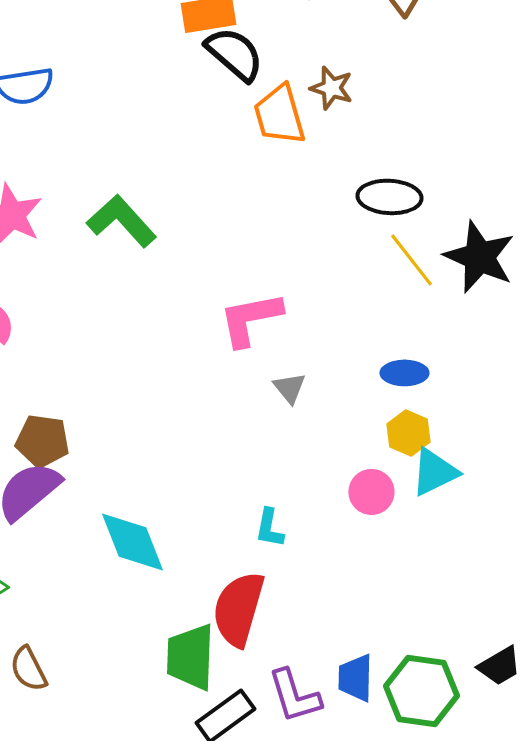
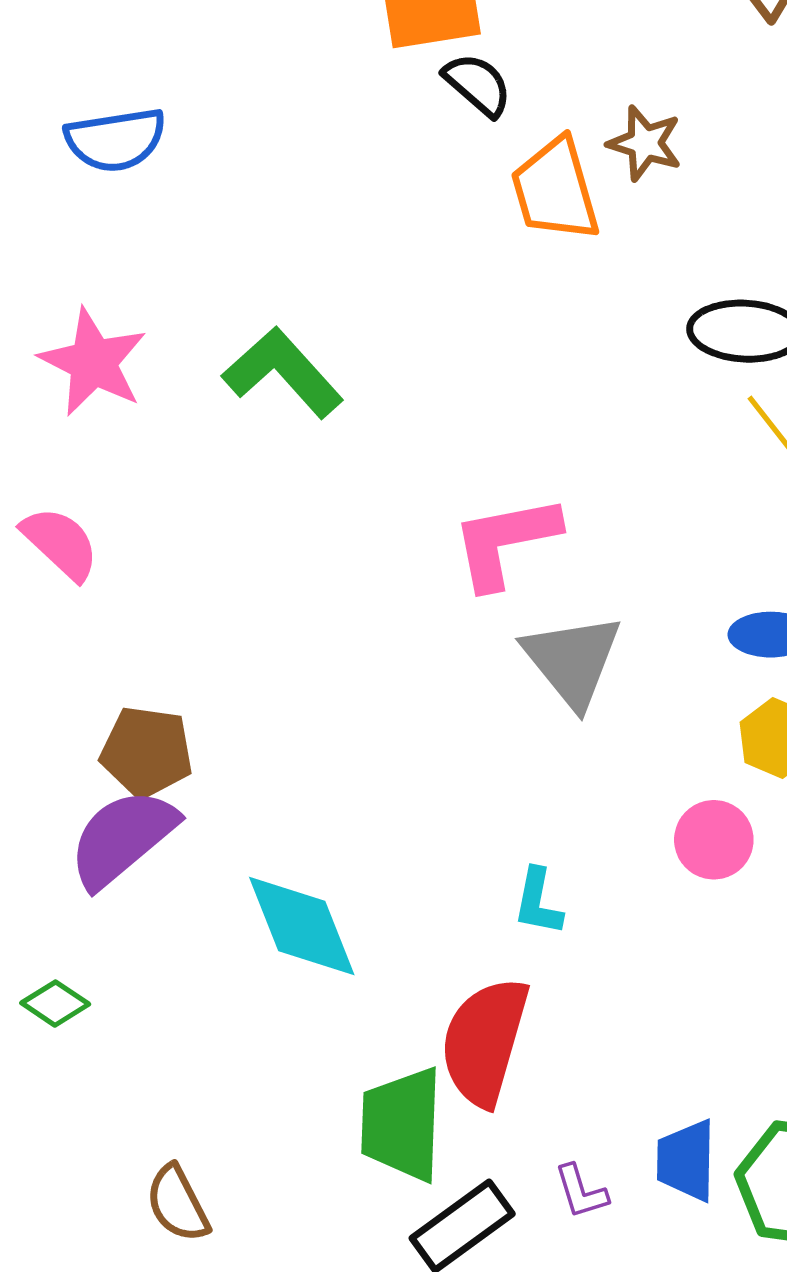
black semicircle: (234, 54) -> (478, 85), size x0.7
gray triangle: (289, 388) -> (572, 660), size x1.8
brown semicircle: (28, 669) -> (178, 1204), moved
purple L-shape: (294, 696) -> (581, 1192), size x0.6

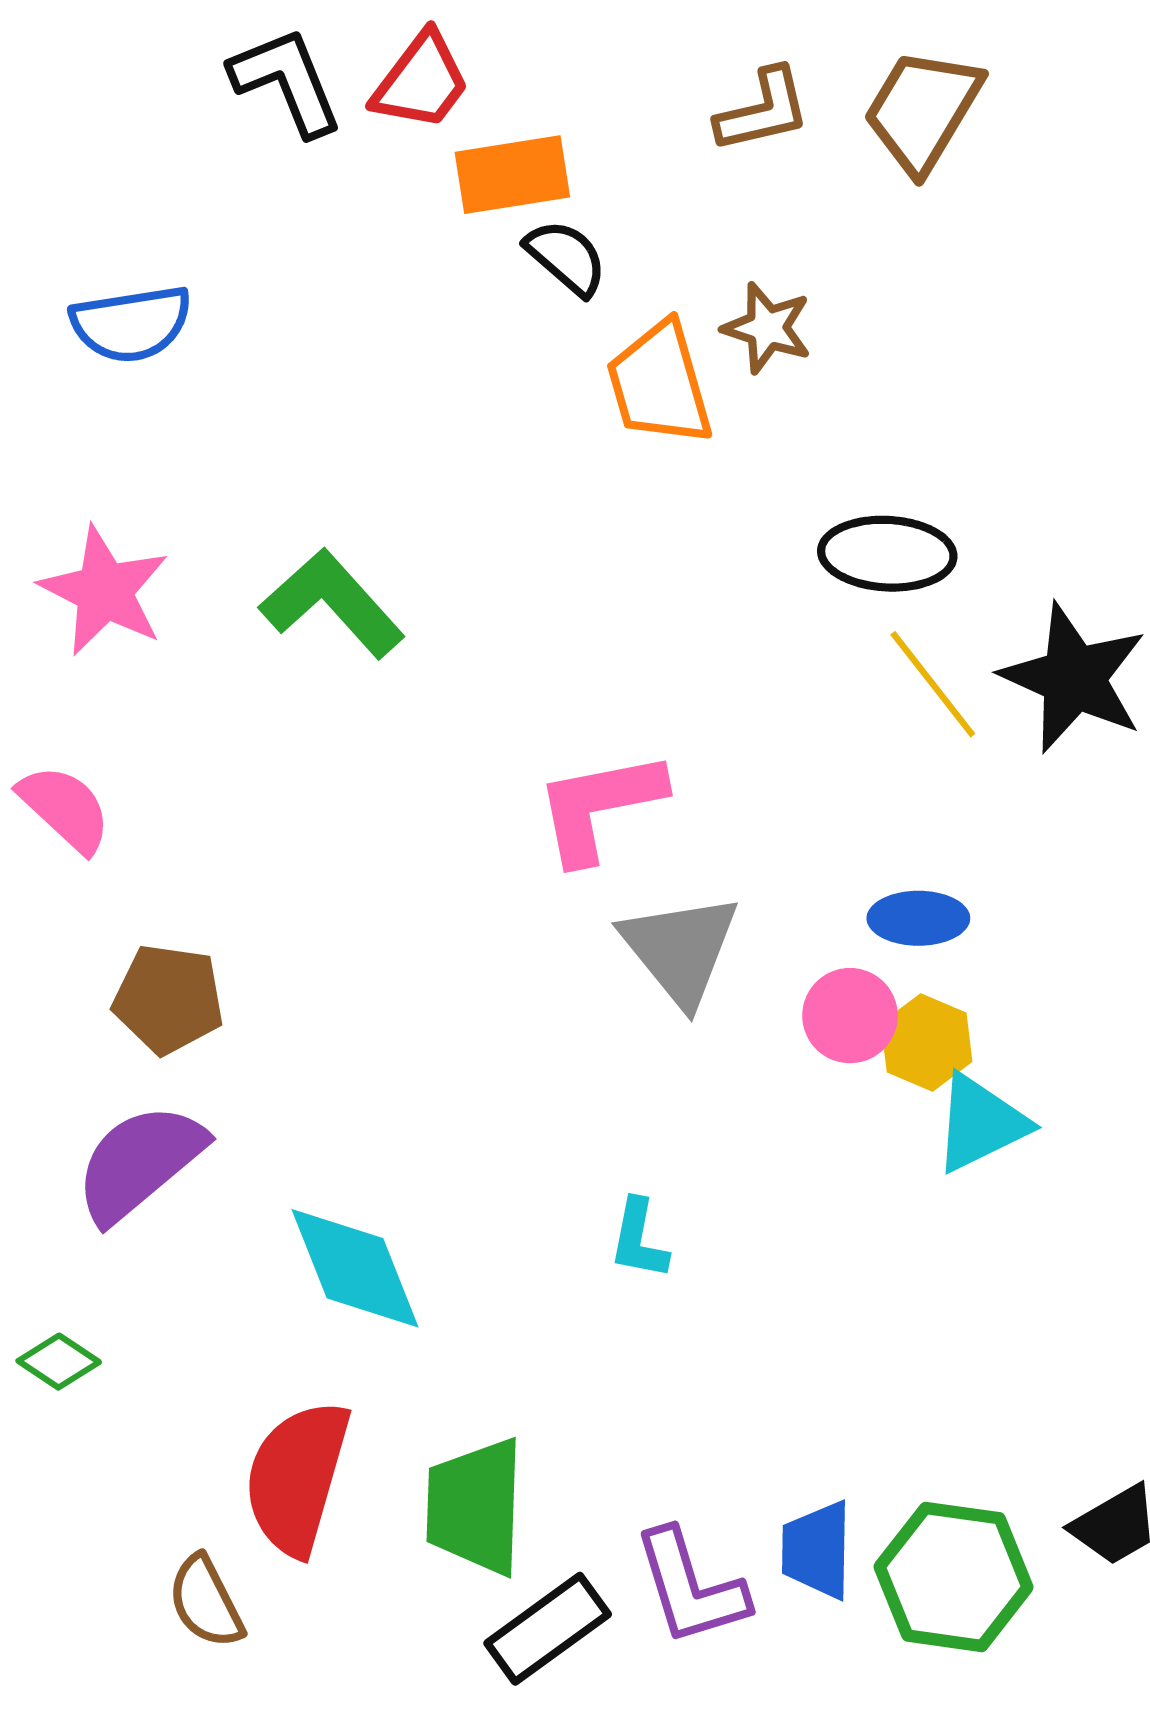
brown pentagon: (147, 752) -> (169, 999), moved
pink circle: (714, 840) -> (850, 1016), moved
red semicircle: (485, 1041) -> (297, 1478), moved
purple L-shape: (581, 1192) -> (691, 1587), size x1.8

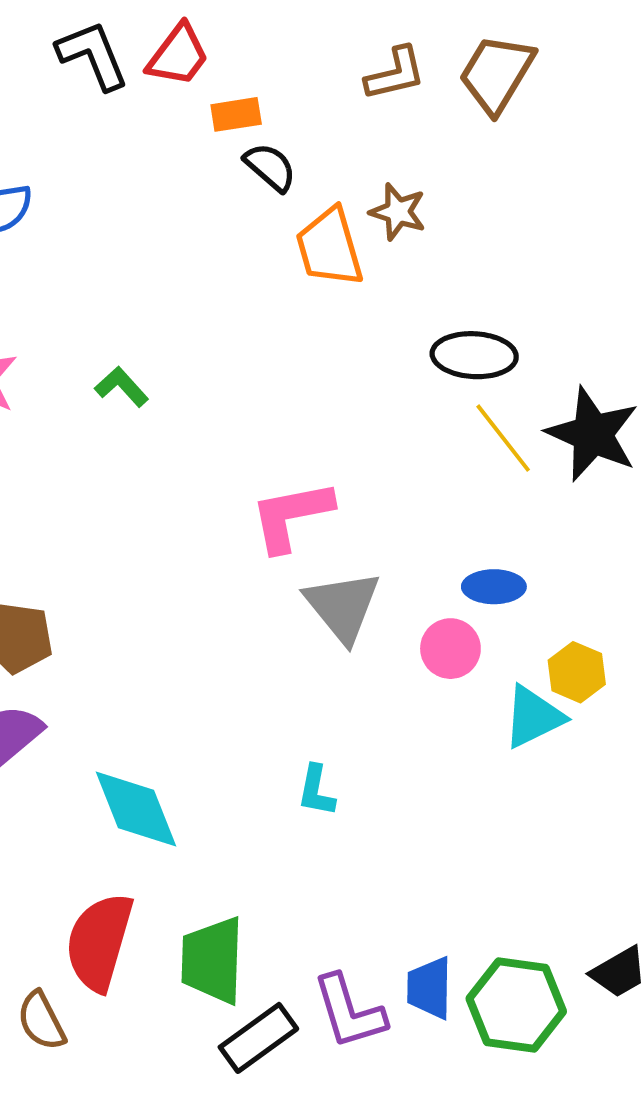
orange rectangle: (512, 175) -> (236, 114), size x0.7
green L-shape: (332, 603) -> (122, 387), size x0.6
yellow hexagon: (927, 1043) -> (577, 672), moved

